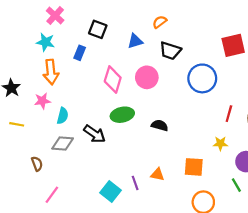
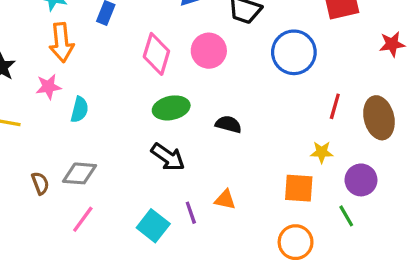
black arrow: (95, 134) -> (168, 157), moved
gray diamond: (63, 143) -> (80, 173), moved
orange square: (194, 167) -> (299, 188), moved
pink line: (52, 195) -> (83, 219), moved

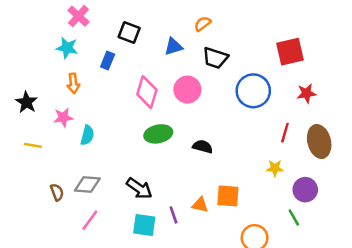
orange arrow: (62, 42) -> (73, 83), size x0.7
red star: (392, 44) -> (306, 93), moved
black arrow: (168, 157) -> (139, 188), moved
orange square: (299, 188) -> (228, 196), moved
cyan square: (153, 226) -> (144, 225), turned -30

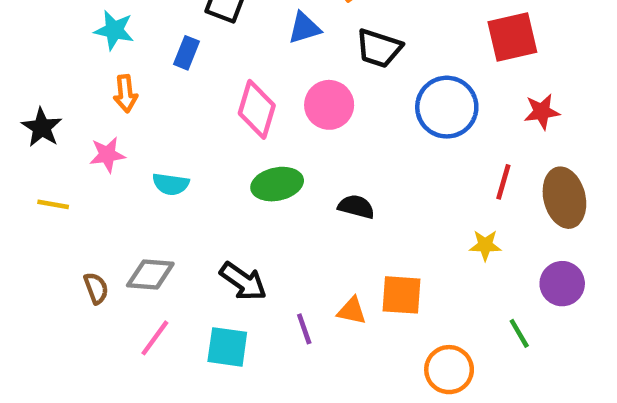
cyan semicircle: (87, 135) -> (171, 184), moved, turned 84
purple circle: (305, 190) -> (562, 284), moved
cyan square: (144, 225) -> (227, 347), moved

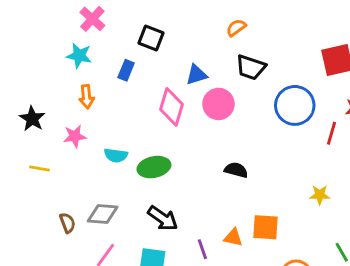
blue triangle: (304, 28) -> (196, 75), moved
red line: (503, 182) -> (331, 133), moved
green ellipse: (277, 184) -> (154, 167), moved

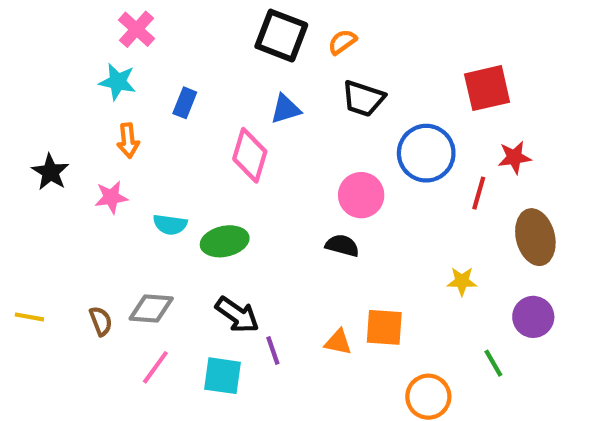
black square: (151, 38) -> (281, 36), moved, size x1.4
pink circle: (218, 104) -> (361, 195), moved
yellow line: (40, 169) -> (29, 317), moved
purple line: (202, 249) -> (273, 350), moved

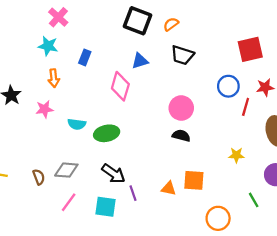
blue circle: (426, 153) -> (228, 86), moved, size x0.7
black semicircle: (342, 246) -> (181, 136), moved

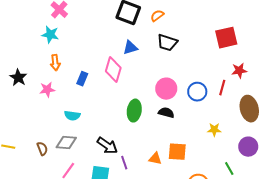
blue rectangle: (85, 57) -> (82, 79), moved
blue circle: (228, 86) -> (197, 92), moved
cyan semicircle: (77, 124) -> (72, 116), moved
green ellipse: (107, 133) -> (134, 111), moved, turned -70

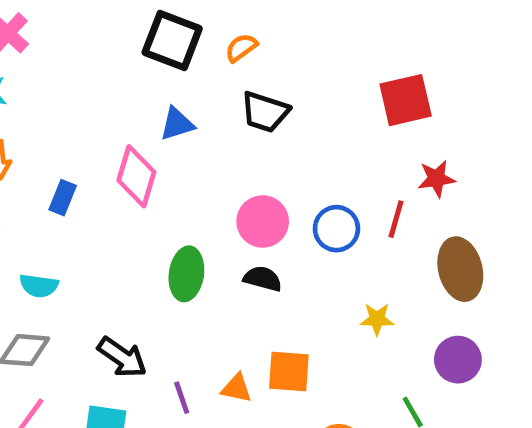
purple line: (124, 163) -> (182, 398), moved

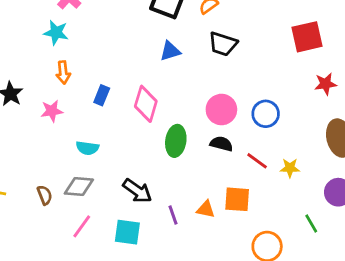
pink diamond: (136, 176) -> (146, 104), moved
red line: (396, 219) -> (257, 161), moved, turned -70

